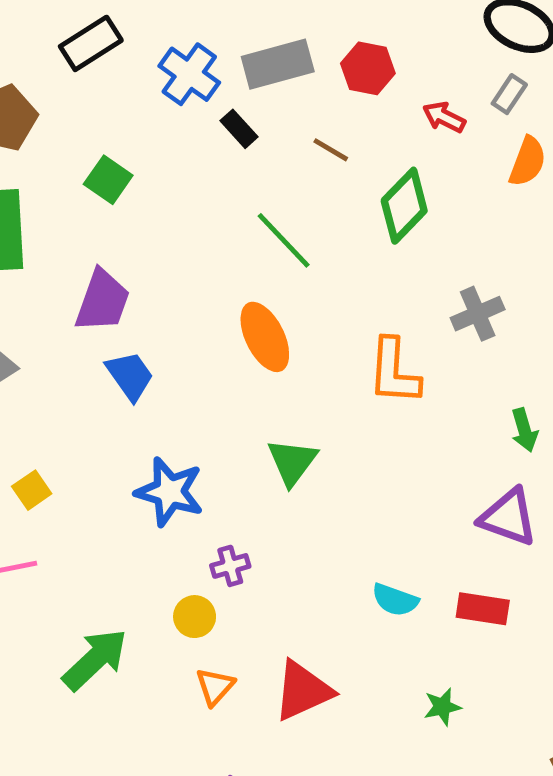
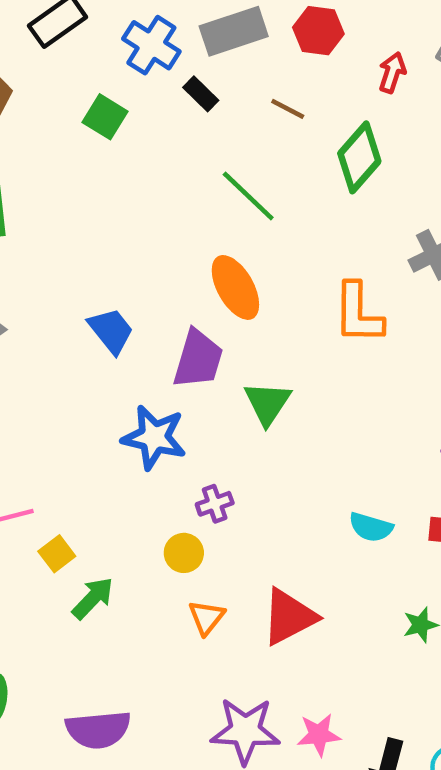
red arrow: (444, 117) -> (392, 72), turned 84
green square: (108, 180) -> (105, 117), moved
purple trapezoid: (102, 301) -> (198, 359), moved
yellow square: (32, 490) -> (57, 554), moved
green arrow: (95, 659) -> (93, 598), size x0.7

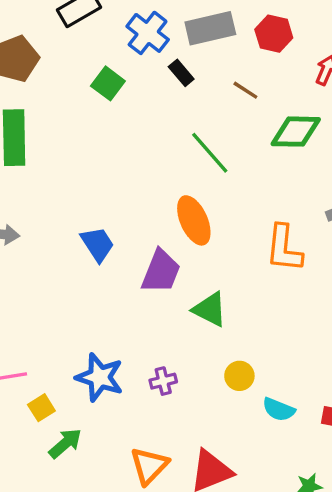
green diamond: (359, 157) -> (296, 132), turned 45
green triangle: (267, 403) -> (210, 309), turned -42
blue star: (154, 437) -> (100, 377), moved
yellow circle: (184, 553) -> (239, 376), moved
orange triangle: (207, 617) -> (149, 466), size x1.4

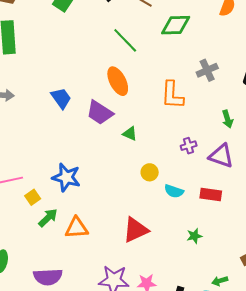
purple trapezoid: (161, 271) -> (100, 113), turned 104
green triangle: (210, 309) -> (130, 134), size x0.7
purple cross: (163, 381) -> (189, 146), moved
orange triangle: (149, 466) -> (77, 228), moved, turned 45

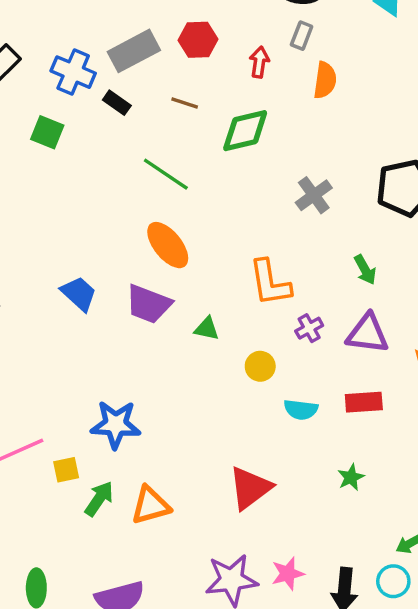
orange L-shape: (172, 95) -> (270, 283), moved
yellow circle: (150, 172) -> (260, 366), moved
yellow square: (33, 197) -> (66, 470), turned 35

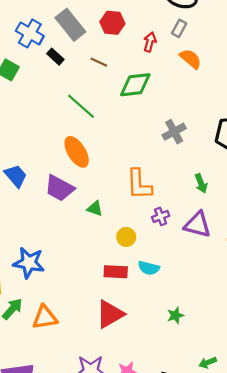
gray rectangle: (134, 51) -> (70, 25), turned 72
orange semicircle: (325, 80) -> (191, 59), turned -65
red rectangle: (364, 402) -> (116, 272), moved

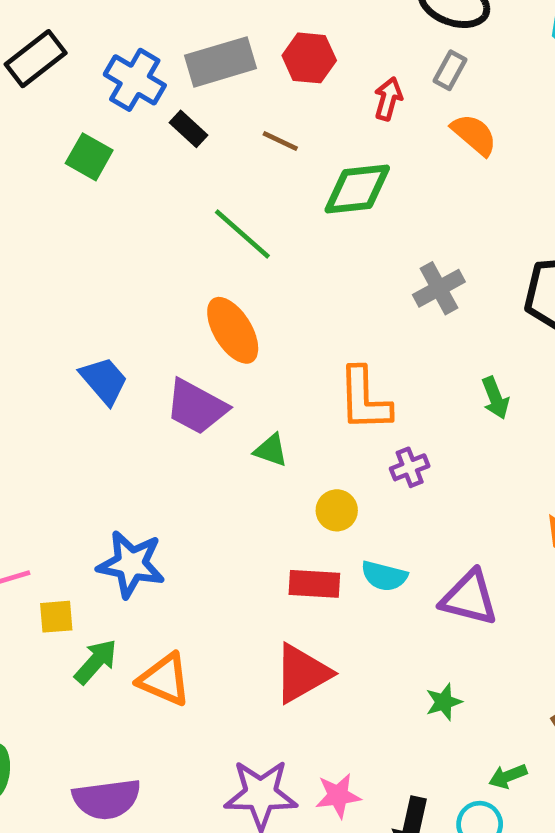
gray rectangle: (70, 25) -> (220, 62), turned -68
purple triangle: (198, 225) -> (469, 598), moved
green star: (175, 315) -> (444, 702), moved
orange triangle: (45, 317) -> (164, 680), turned 32

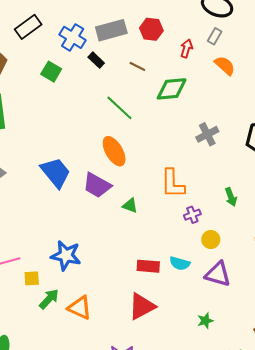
blue trapezoid: (104, 381) -> (56, 173), size x1.4
green arrow: (495, 398) -> (231, 197), moved
yellow circle: (337, 510) -> (211, 240), moved

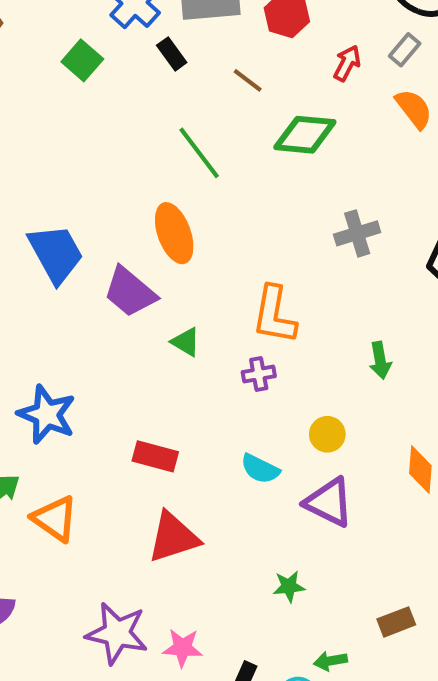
purple cross: (192, 215) -> (259, 374), moved
red rectangle: (148, 266) -> (155, 456), moved

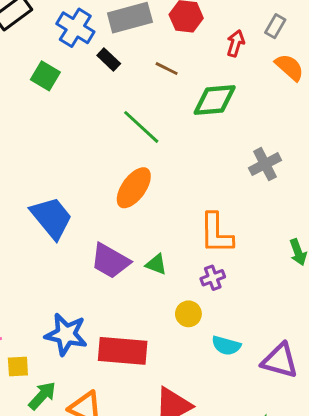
orange ellipse: (174, 233) -> (134, 188), turned 66
purple trapezoid: (130, 292) -> (110, 261), moved
yellow circle: (327, 434) -> (188, 314), moved
red rectangle: (155, 456) -> (123, 351), moved, size x1.5

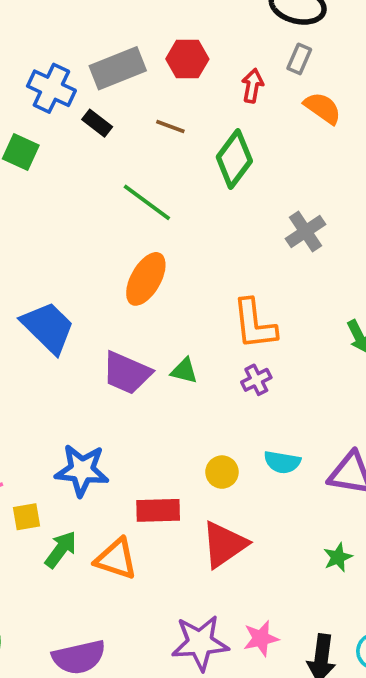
green diamond: (215, 100) -> (234, 159), turned -42
yellow circle: (188, 314) -> (222, 472), moved
red rectangle: (123, 351) -> (158, 510), moved, size x0.7

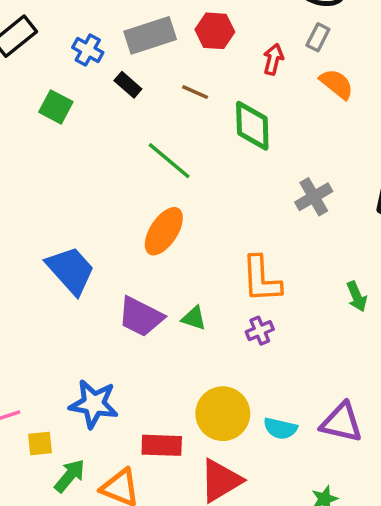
blue cross: (51, 88) -> (88, 50), size x0.7
green diamond: (234, 159) -> (252, 126), turned -42
cyan semicircle: (282, 462) -> (280, 428), moved
yellow circle: (222, 472) -> (223, 414), size x1.8

